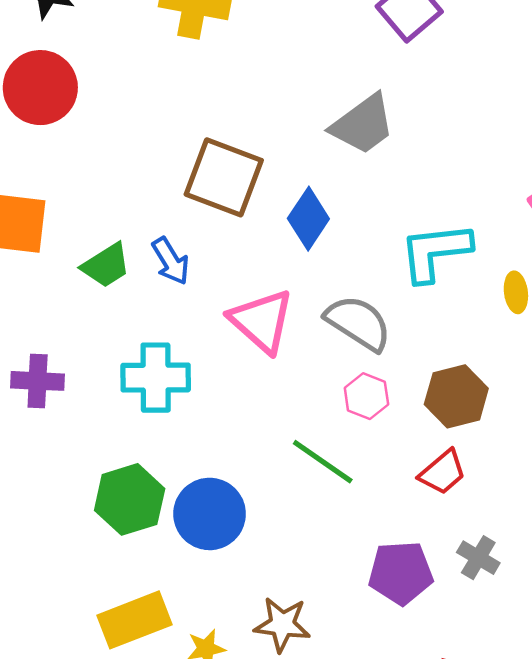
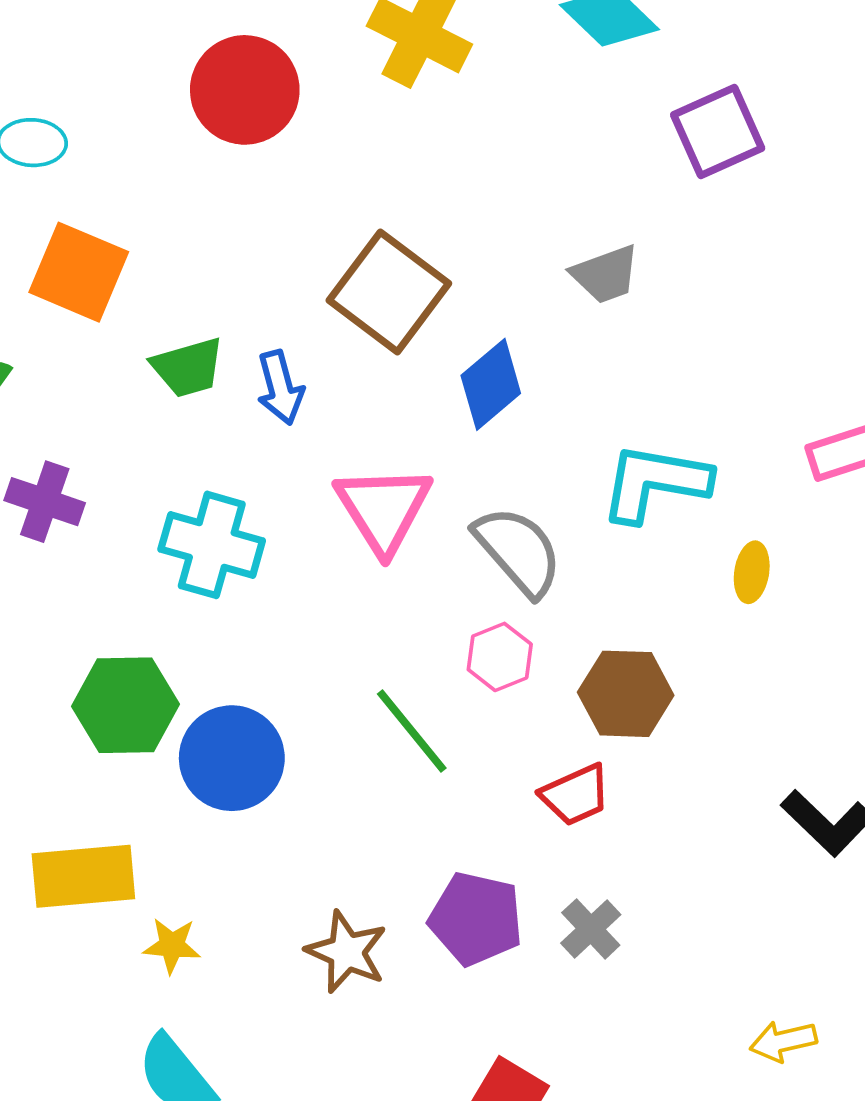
red circle: (40, 88) -> (245, 90), moved
gray trapezoid: (363, 124) -> (605, 274), size x0.7
brown star: (282, 624) -> (347, 952), moved

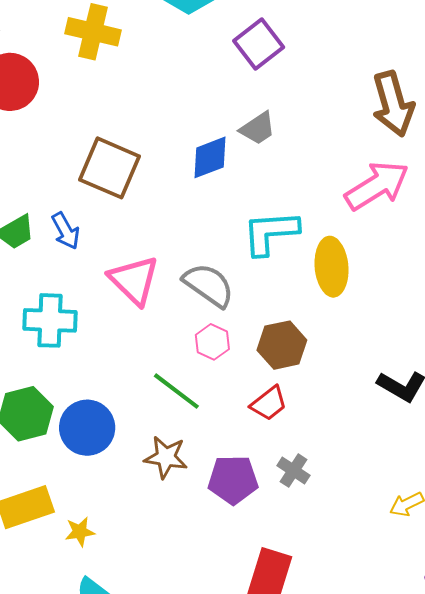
gray trapezoid: (605, 274) -> (258, 128), moved
blue diamond: (491, 384) -> (210, 157), moved, turned 33
yellow ellipse: (752, 572) -> (332, 267), size x1.8
brown star: (347, 952) -> (166, 457), moved

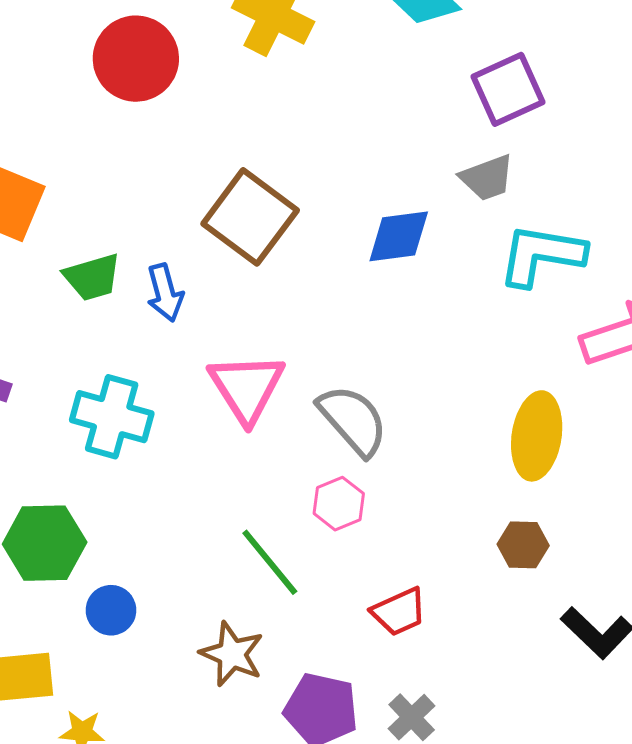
gray trapezoid: (258, 128) -> (487, 178), moved
cyan L-shape: (270, 233) -> (541, 255), moved
brown hexagon: (282, 345) -> (523, 545), moved, size x0.7
blue circle: (87, 428) -> (111, 610), moved, size x0.6

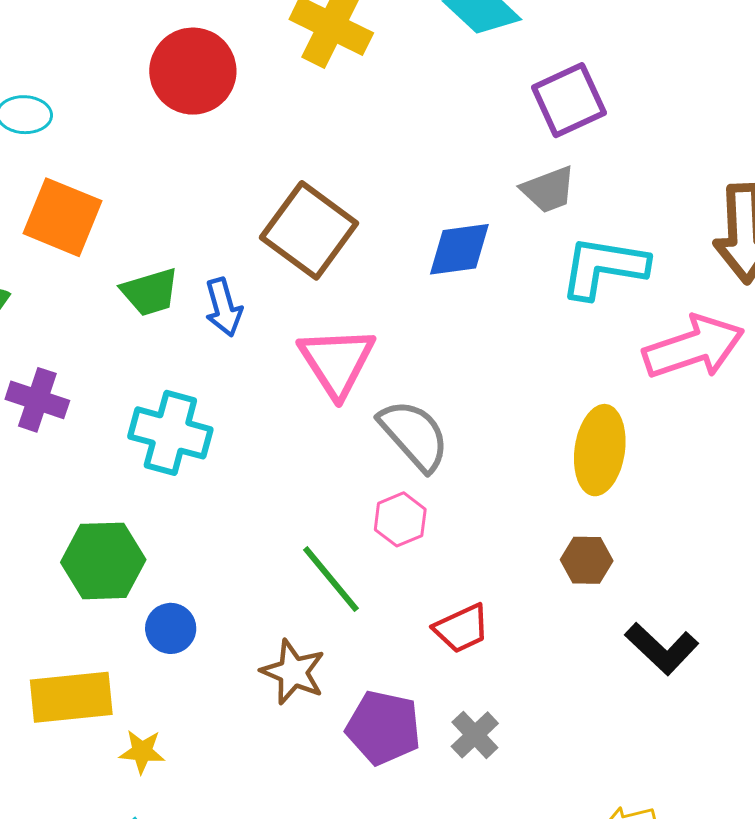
pink triangle: (247, 388) -> (337, 362), moved

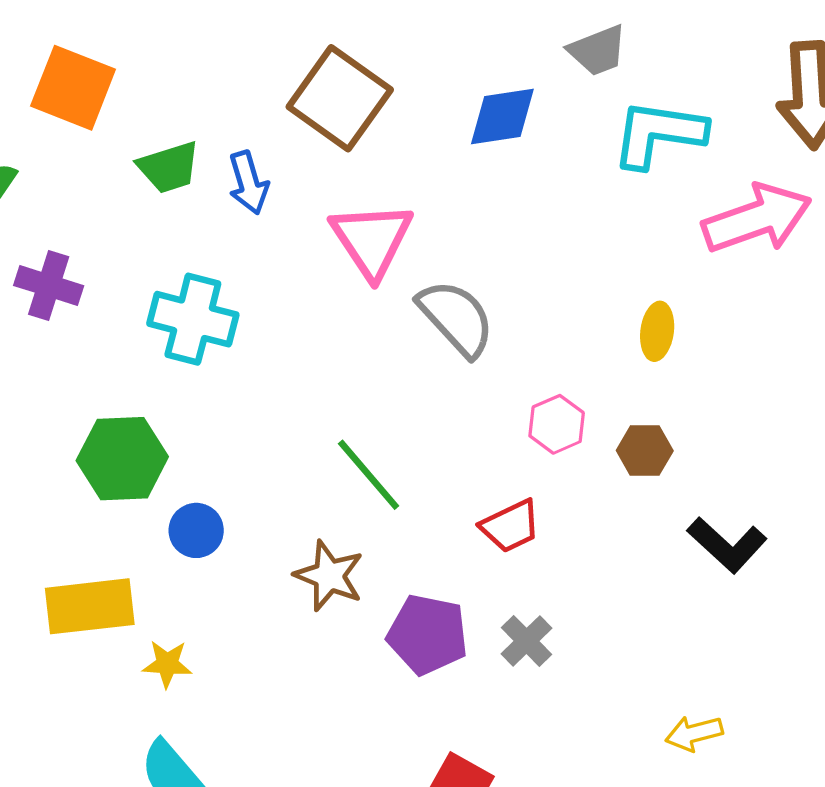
yellow ellipse: (600, 450) -> (657, 331), size x0.6
pink hexagon: (400, 519) -> (557, 424), moved

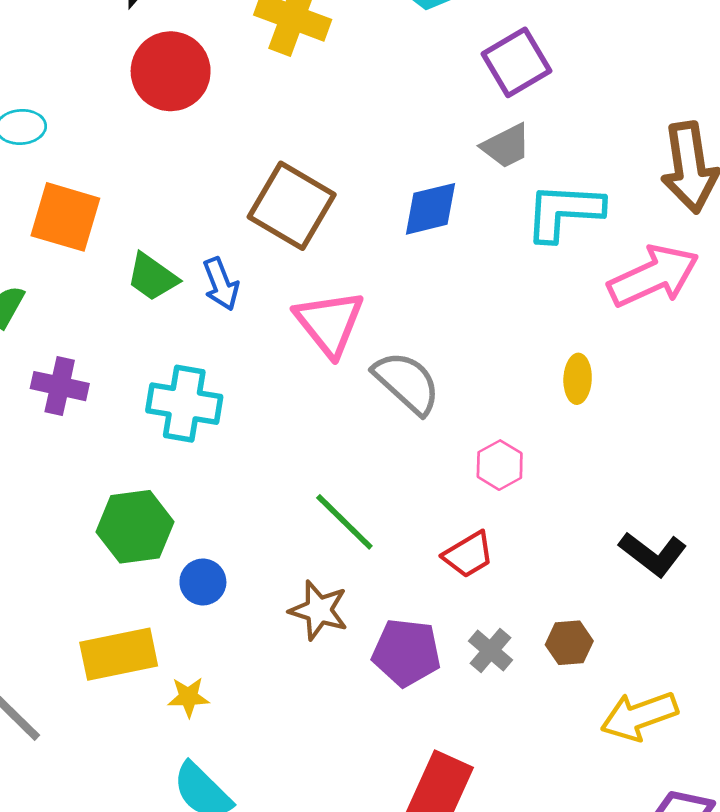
green trapezoid: (169, 167) -> (152, 277), turned 58
brown hexagon: (645, 451) -> (569, 643), moved
yellow arrow: (694, 733) -> (639, 716), size x1.6

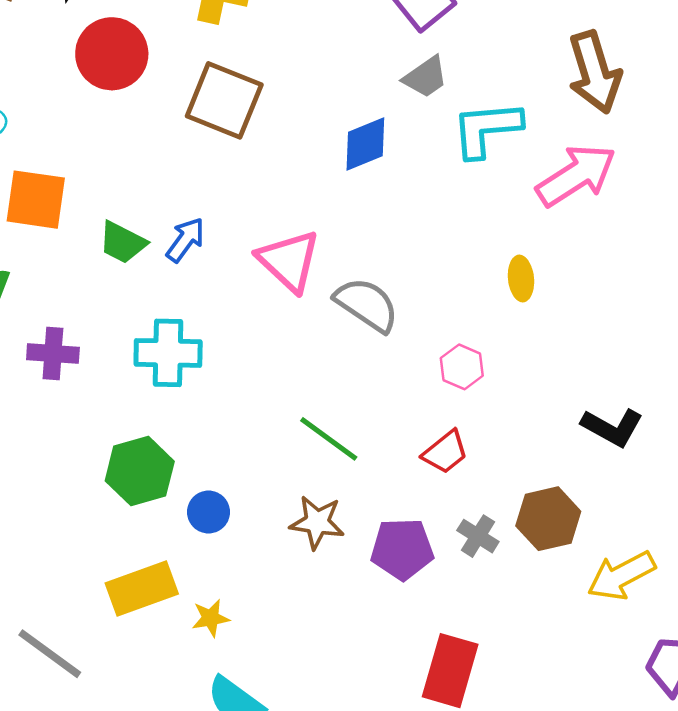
brown square: (292, 206) -> (224, 100), moved
blue arrow: (221, 284) -> (185, 240), turned -114
brown hexagon: (569, 643) -> (548, 519), size x1.5

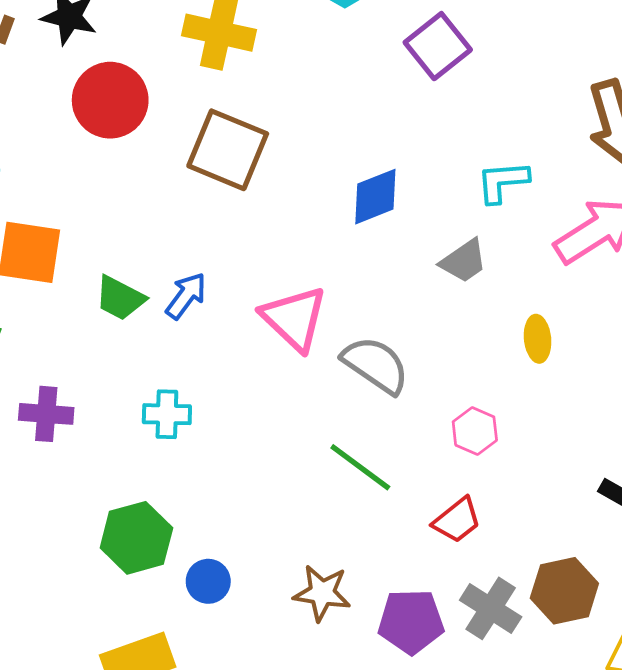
gray trapezoid: (425, 77) -> (464, 261), moved
cyan L-shape: (487, 129) -> (503, 182), size x0.7
cyan cross: (168, 353) -> (167, 414), size x0.7
green line: (329, 439) -> (360, 467), moved
gray cross: (478, 536) -> (491, 608), size x1.4

